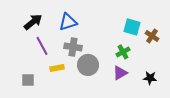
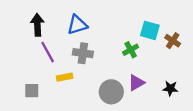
black arrow: (33, 22) -> (37, 25), turned -54
green cross: (123, 52) -> (131, 50), moved
gray circle: (88, 65) -> (111, 92), moved

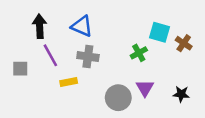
blue triangle: (77, 25) -> (82, 26), turned 40
purple triangle: (136, 83) -> (145, 88), turned -30
gray square: (32, 91) -> (20, 69), moved

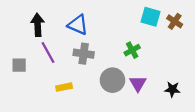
cyan square: (159, 32) -> (150, 17), moved
brown cross: (184, 43) -> (175, 21), moved
yellow rectangle: (69, 82) -> (64, 87), moved
gray circle: (118, 98) -> (112, 80), moved

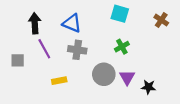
cyan square: (150, 17) -> (120, 14), moved
black star: (172, 89) -> (148, 87), moved

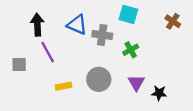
gray cross: (77, 50) -> (102, 35), moved
gray circle: (104, 74) -> (99, 79), moved

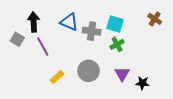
cyan square: (128, 14) -> (115, 24), moved
gray square: (19, 65) -> (17, 39), moved, turned 32
yellow rectangle: (63, 86) -> (57, 77), turned -32

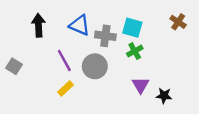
gray square: (17, 39) -> (14, 66), moved
purple line: (43, 46) -> (64, 60), moved
gray circle: (89, 71) -> (95, 66), moved

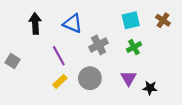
cyan square: (132, 28) -> (131, 20), moved, turned -30
gray cross: (105, 36) -> (99, 45), moved, turned -36
green cross: (135, 51) -> (134, 47), moved
gray circle: (95, 66) -> (90, 78), moved

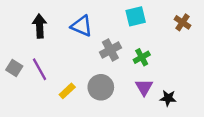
cyan square: (131, 20) -> (136, 16), moved
green cross: (134, 47) -> (142, 57), moved
purple line: (59, 56) -> (40, 69), moved

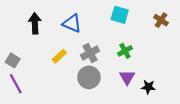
cyan square: (136, 16) -> (120, 15), turned 30
gray cross: (110, 50) -> (90, 53), moved
purple line: (40, 69) -> (16, 84), moved
yellow rectangle: (67, 91) -> (59, 56), moved

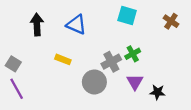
gray cross: (90, 53) -> (111, 62), moved
yellow rectangle: (59, 56) -> (63, 59), turned 64

